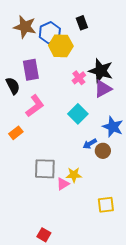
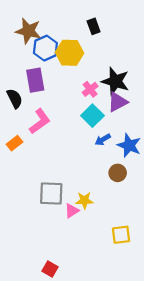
blue hexagon: (50, 33) -> (45, 48), moved
cyan square: (78, 114) -> (92, 116), moved
orange rectangle: (16, 133) -> (15, 143), moved
blue arrow: (90, 144) -> (103, 140), moved

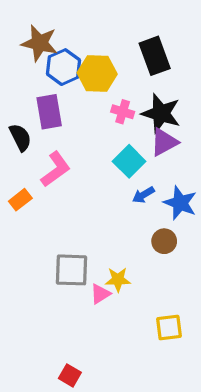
black rectangle: (94, 26) -> (155, 56), moved, size x1.6
pink cross: (90, 89) -> (123, 112), moved, turned -35

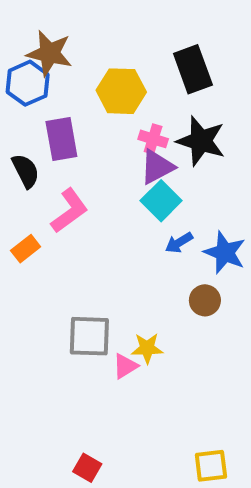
blue hexagon: (64, 67) -> (28, 83), moved
purple triangle: (164, 142) -> (157, 167), moved
yellow square: (169, 327) -> (211, 466), moved

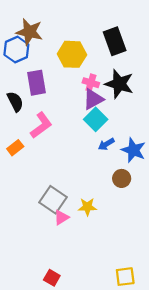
gray square: (89, 336) -> (53, 200), turned 32
pink triangle: (125, 366) -> (61, 217), moved

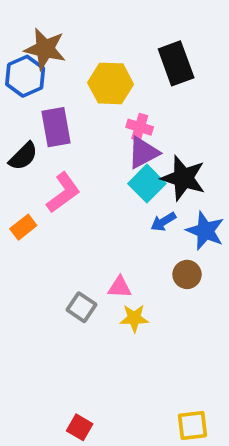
black star: (119, 84) -> (183, 178), moved
black semicircle: (15, 102) -> (23, 156), turned 72
gray square: (53, 200) -> (81, 307), size x0.7
pink triangle: (61, 217) -> (120, 287), moved, turned 35

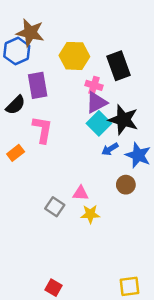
black rectangle: (176, 63) -> (118, 66), moved
pink L-shape: (63, 193) -> (42, 130), turned -44

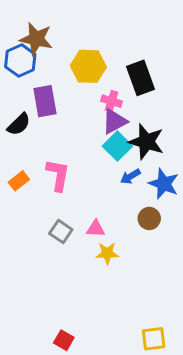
pink L-shape: (42, 130) -> (58, 175), moved
gray square: (55, 207) -> (61, 232), moved

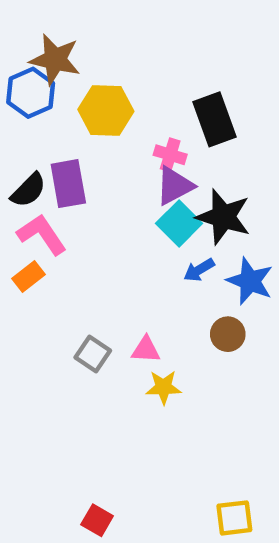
yellow hexagon: (88, 66) -> (106, 110), moved
purple rectangle: (45, 101) -> (68, 184), moved
pink L-shape: (58, 175) -> (42, 234), moved, turned -44

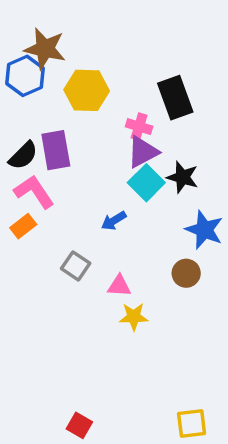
black star: (223, 217) -> (183, 177), size x0.7
blue arrow: (199, 270) -> (114, 221), moved
gray square: (93, 354) -> (76, 266), moved

